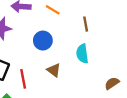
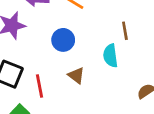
brown line: (86, 24) -> (125, 31), moved

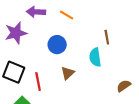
brown triangle: (76, 75) -> (68, 73), turned 40

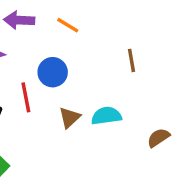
cyan semicircle: (95, 57) -> (106, 116), moved, turned 90
red line: (38, 82) -> (26, 97), moved

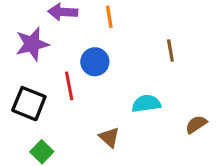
orange line: (68, 25) -> (109, 17), turned 50
brown triangle: (69, 118) -> (109, 137), moved, turned -35

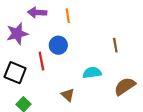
brown line: (170, 50) -> (115, 45), moved
brown semicircle: (196, 124) -> (125, 86), size x1.5

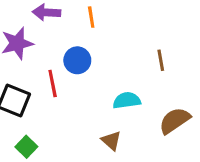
brown triangle: (68, 95) -> (111, 141), moved

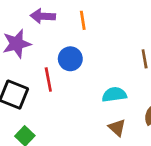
brown triangle: (111, 141) -> (117, 128), moved

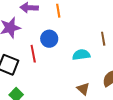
cyan semicircle: (114, 95) -> (81, 55), moved

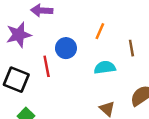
orange line: (58, 11) -> (100, 31), moved, turned 32

